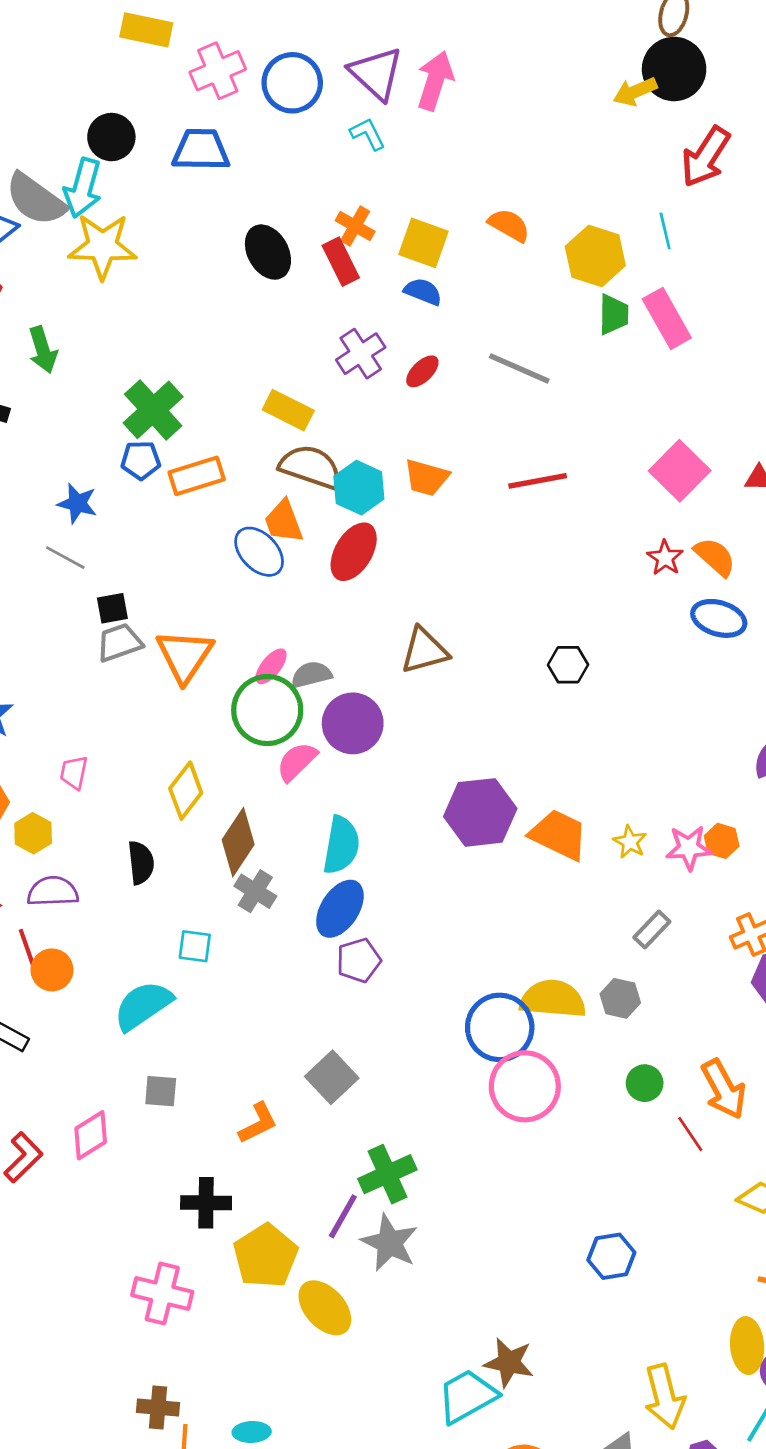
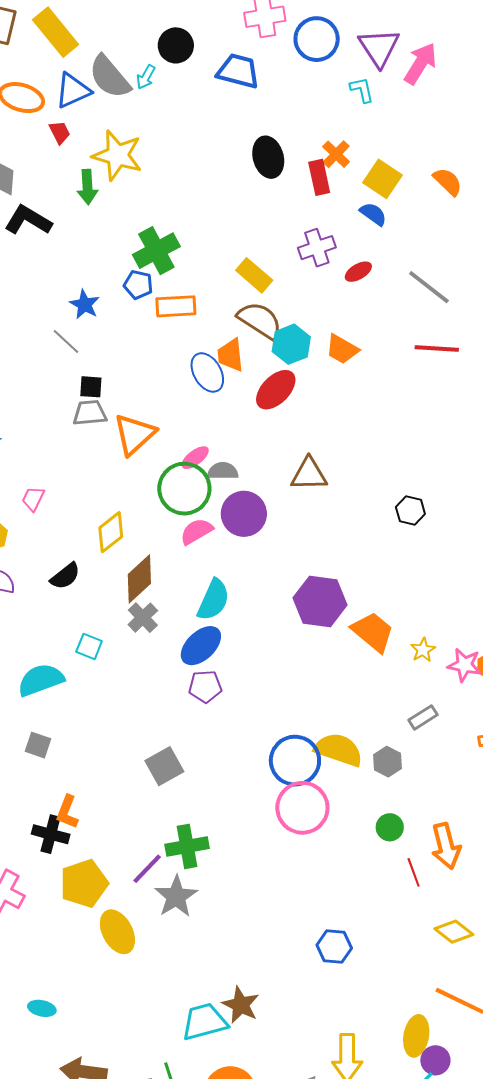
cyan arrow: (83, 188) -> (146, 77), size x0.6
yellow star: (102, 246) -> (117, 155), moved
red line: (538, 481) -> (437, 348), moved
black semicircle: (141, 863) -> (65, 576), turned 44
orange L-shape: (258, 1123) -> (67, 812), moved, turned 124

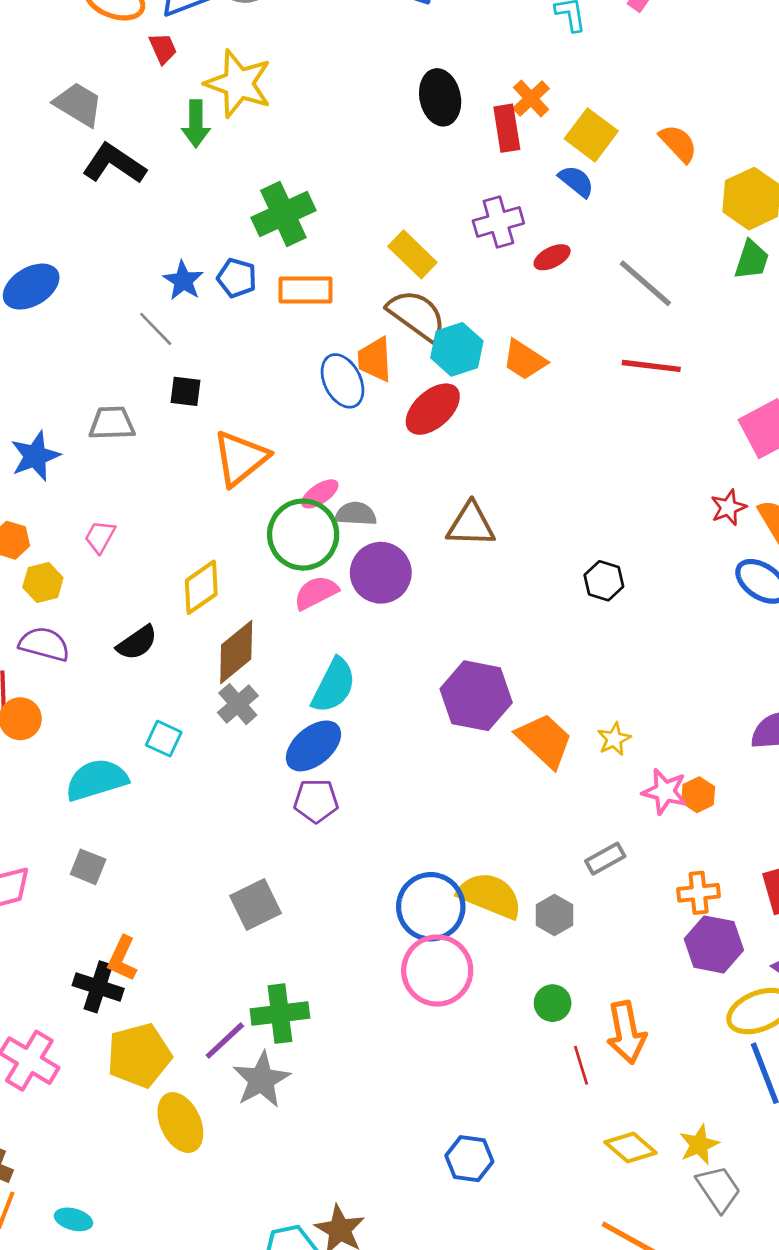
blue pentagon: (138, 285) -> (237, 278), moved
gray trapezoid: (90, 413) -> (112, 423), moved
yellow star: (423, 650) -> (614, 739), moved

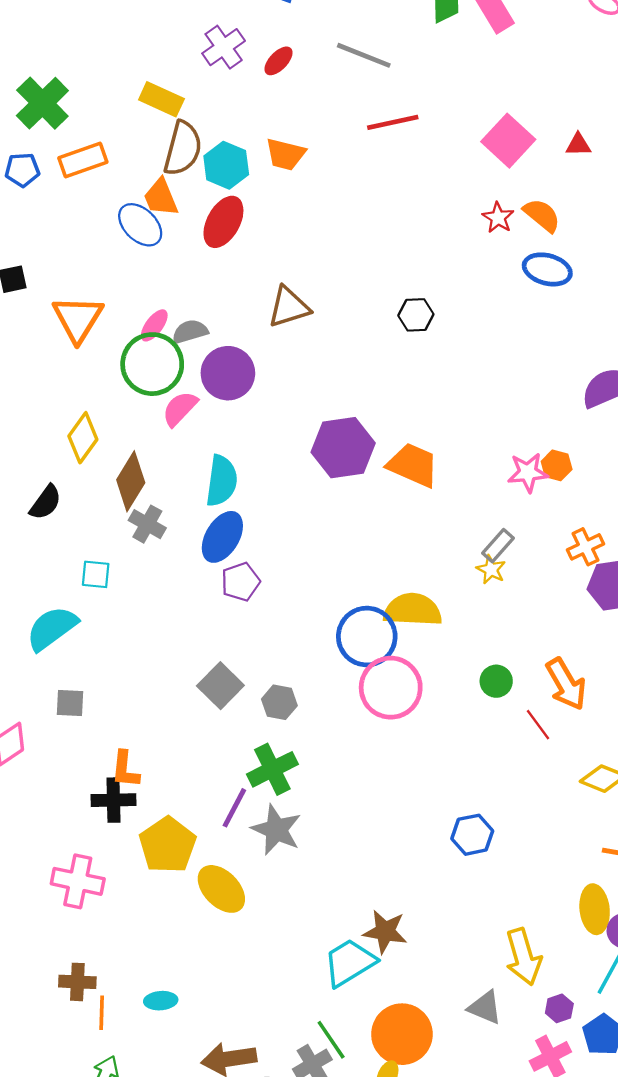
brown semicircle: (417, 315) -> (183, 148), turned 88
yellow star: (614, 739) -> (491, 569), moved
gray hexagon: (554, 915) -> (279, 702), moved

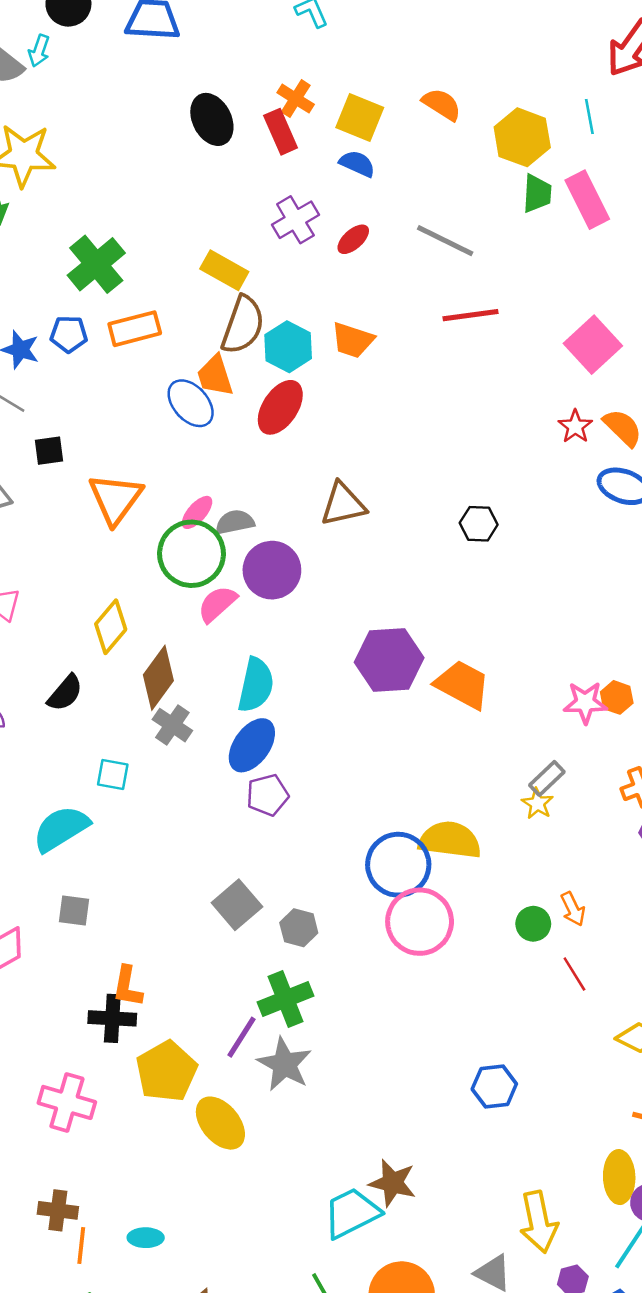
orange arrow: (566, 684) -> (573, 909), moved, size x0.6

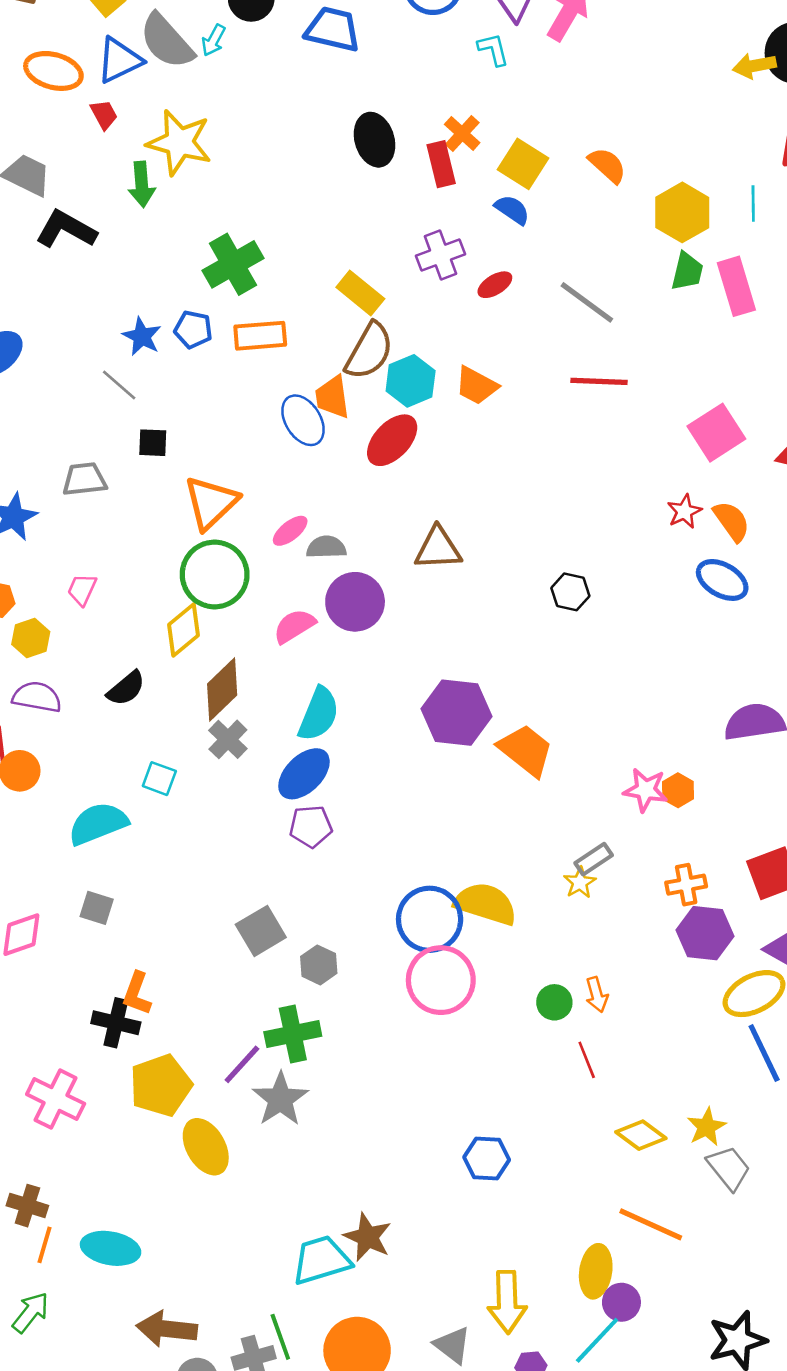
green circle: (191, 554) -> (215, 574), moved
cyan ellipse: (146, 1238) -> (111, 1248), size x1.6

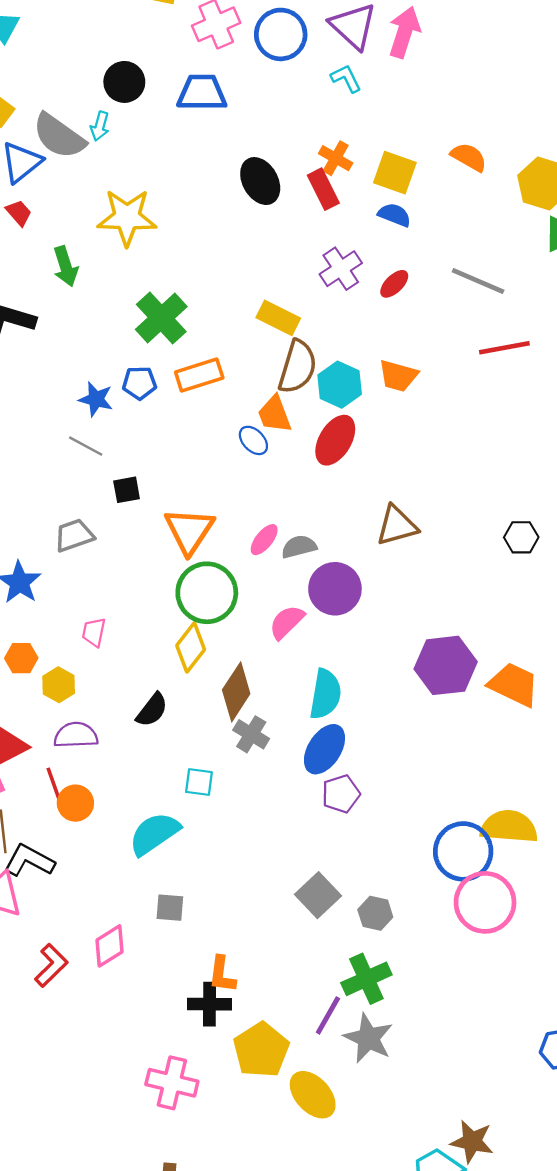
yellow star: (179, 142) -> (127, 217), moved
blue ellipse: (303, 420) -> (253, 440), size x0.7

